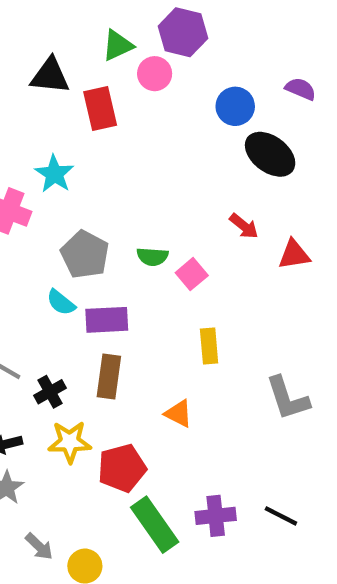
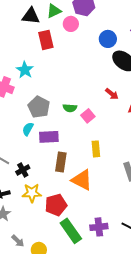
black triangle: (50, 76) -> (31, 16), moved
cyan semicircle: (61, 302) -> (28, 129), turned 80
brown rectangle: (109, 376) -> (61, 162), moved
orange triangle: (179, 414) -> (82, 180), size x1.6

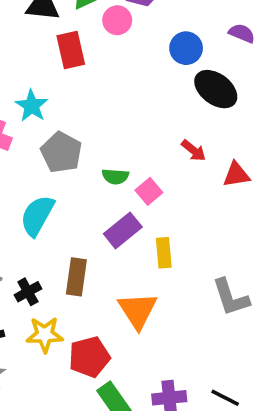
gray pentagon: (39, 107) -> (61, 152), moved
cyan semicircle: (28, 129) -> (37, 216), size x1.6
purple rectangle: (49, 137) -> (123, 230), moved, turned -36
brown rectangle: (61, 162) -> (76, 277), moved
orange triangle: (82, 180) -> (138, 310), turned 30

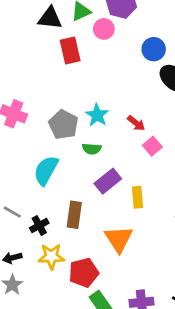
cyan star: (32, 106) -> (97, 115), moved
red arrow: (193, 150) -> (136, 123), moved
green semicircle: (115, 176) -> (92, 149), moved
pink square: (149, 191) -> (152, 146), moved

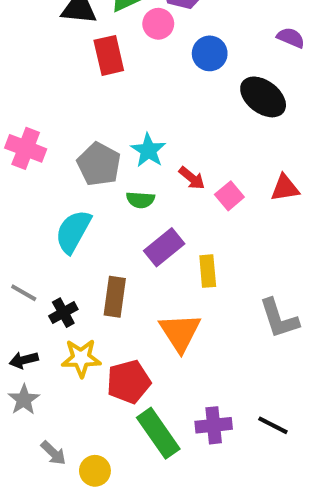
blue circle: (154, 49) -> (210, 53), moved
red arrow: (136, 123) -> (192, 178), moved

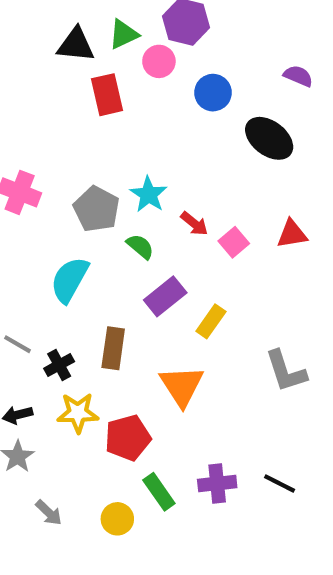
green semicircle: (140, 200) -> (140, 246), turned -144
yellow rectangle: (208, 271) -> (211, 321), turned 40
green rectangle: (158, 433) -> (159, 492), size x0.7
yellow circle: (95, 471) -> (117, 519), moved

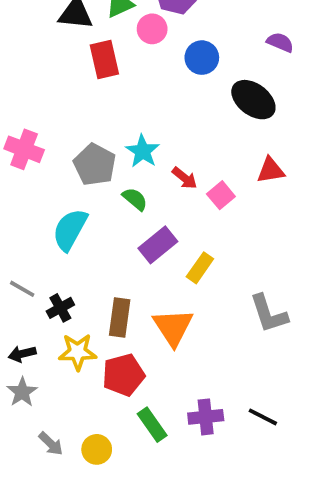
red triangle: (292, 234) -> (271, 170), moved
brown rectangle: (113, 348) -> (120, 318), moved
yellow circle: (117, 519) -> (97, 449), moved

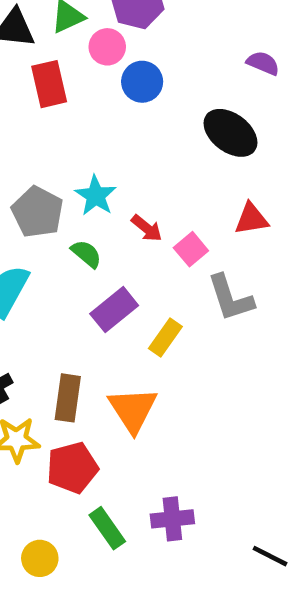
blue circle: (202, 58) -> (142, 82), moved
gray L-shape: (269, 314) -> (230, 298), moved
black line: (263, 417) -> (270, 556), moved

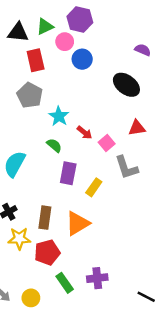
gray pentagon: (37, 212) -> (30, 95), moved
purple rectangle: (114, 310) -> (68, 173), turned -40
orange triangle: (133, 410) -> (77, 223), turned 32

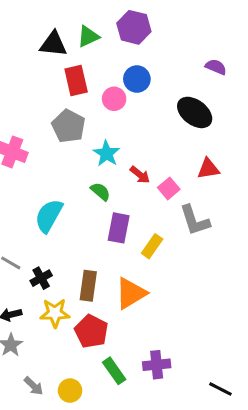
pink circle: (65, 42) -> (114, 99), moved
red pentagon: (47, 252) -> (91, 331), turned -30

